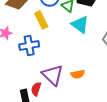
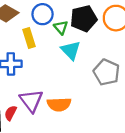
orange semicircle: (78, 74) -> (59, 104), size x1.5

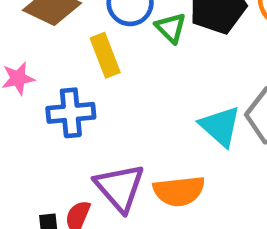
cyan triangle: (71, 50) -> (220, 126), moved

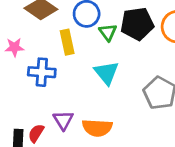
cyan triangle: (220, 126) -> (106, 73), moved
purple triangle: (120, 188) -> (63, 120), size x0.7

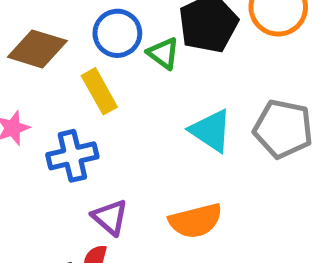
cyan triangle: (106, 73) -> (211, 131), moved
purple triangle: (63, 120) -> (110, 217), moved

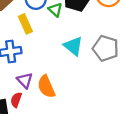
orange semicircle: (196, 221) -> (46, 87), moved, turned 75

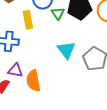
purple triangle: (25, 80) -> (15, 70), turned -49

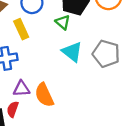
green triangle: (58, 13) -> (63, 22), moved

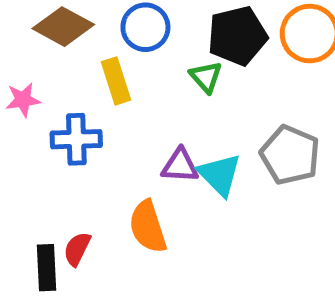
cyan triangle: (72, 52) -> (220, 175), moved
purple triangle: (21, 89) -> (180, 166), moved

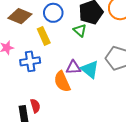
orange semicircle: (148, 227) -> (62, 82), moved
red semicircle: (77, 249) -> (35, 106), turned 144

